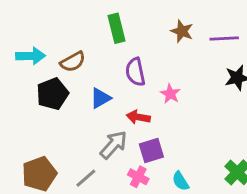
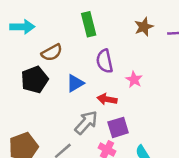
brown star: (182, 31) -> (144, 27), turned 30
cyan arrow: (31, 56) -> (22, 27), moved

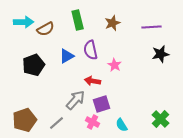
brown star: (144, 27) -> (113, 23), moved
brown semicircle: (52, 53) -> (46, 29), moved
blue triangle: (75, 83) -> (67, 56), moved

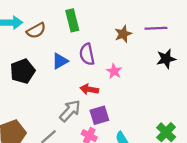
brown star: (113, 23) -> (123, 34), moved

